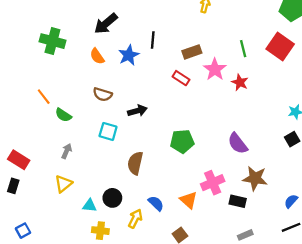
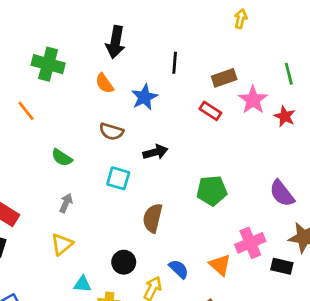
black arrow: (106, 24) -> (115, 42), turned -40
blue star: (129, 55) -> (144, 97), moved
orange line: (44, 97) -> (26, 111), moved
cyan triangle: (89, 206) -> (82, 284), moved

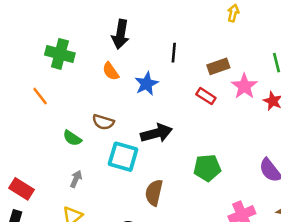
brown semicircle: (111, 132) -> (103, 122), moved
black arrow: (155, 152) -> (156, 133), size x1.4
cyan square: (118, 178) -> (123, 157), size x1.4

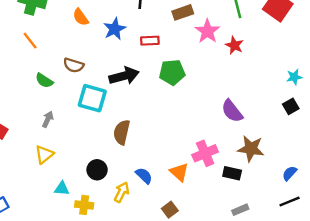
orange line: (40, 96) -> (30, 41), moved
red rectangle: (206, 96) -> (150, 41), moved, turned -36
green pentagon: (207, 168) -> (172, 72), moved

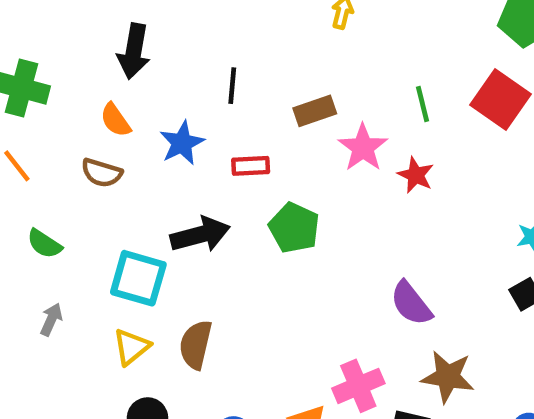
brown semicircle: (74, 65) -> (102, 173), moved
green pentagon: (172, 72) -> (294, 228), turned 30
yellow triangle: (44, 155) -> (131, 347), moved

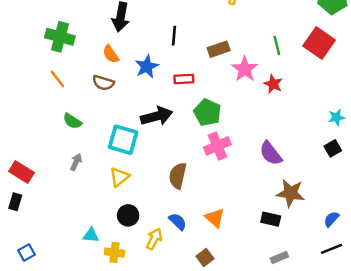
brown semicircle: (196, 345) -> (178, 176), moved
pink cross: (358, 386) -> (217, 146), moved

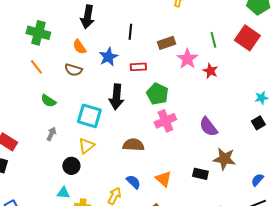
black arrow: (157, 116) -> (116, 97), turned 110
brown semicircle: (178, 176) -> (133, 145), turned 80
black circle: (128, 215) -> (71, 166), moved
black rectangle: (271, 219) -> (200, 174), moved

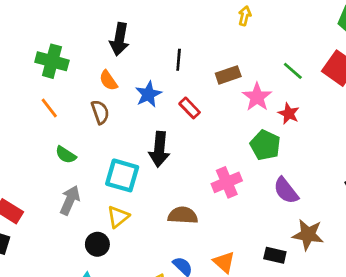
green line: (213, 40) -> (293, 71), turned -35
red rectangle: (138, 67) -> (190, 108), turned 49
brown semicircle: (73, 70) -> (100, 112), turned -126
green pentagon: (157, 94) -> (265, 145), moved
gray arrow: (51, 134) -> (70, 200), size x1.5

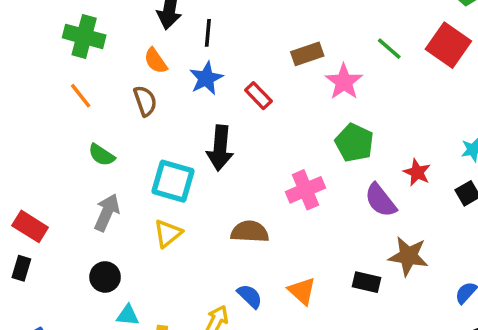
black line: (179, 60) -> (208, 33), moved
red star: (289, 113) -> (417, 172), moved
black circle: (97, 244) -> (105, 277), moved

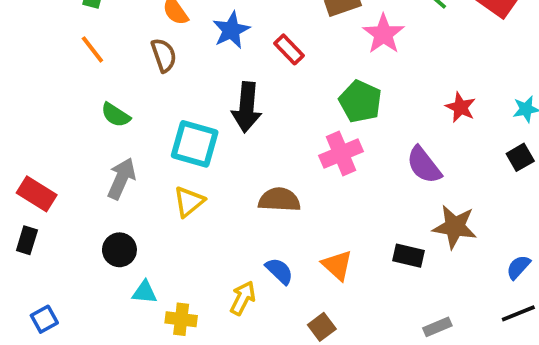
green pentagon: (354, 143) -> (360, 101), moved
red star: (417, 172) -> (461, 107), moved

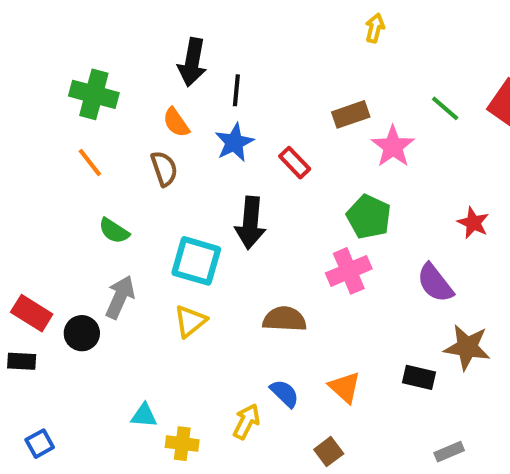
black rectangle: (27, 240) -> (22, 361), turned 76
black circle: (119, 250) -> (82, 333), moved

